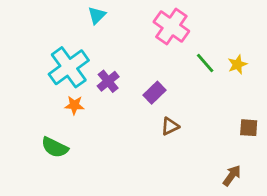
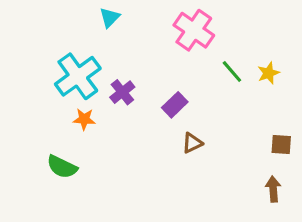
brown arrow: (232, 175) -> (273, 189), moved, turned -40

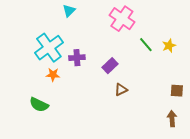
purple cross: (122, 92) -> (77, 58), turned 35

